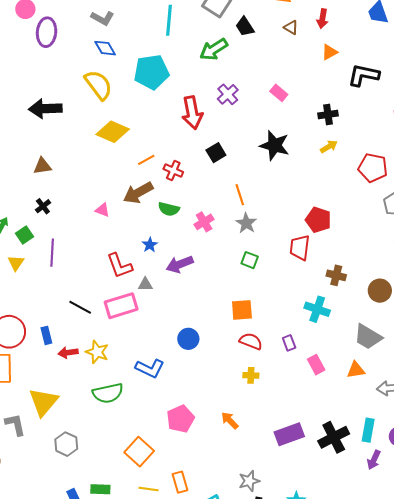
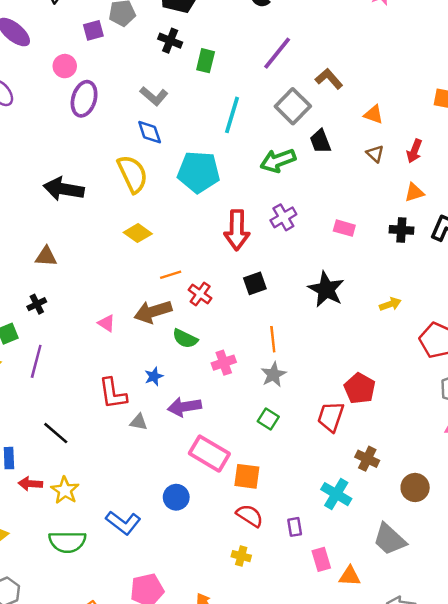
pink rectangle: (279, 93) -> (344, 228), turned -36
black cross: (328, 115) -> (401, 230), moved
yellow diamond: (113, 132) -> (138, 233), size x0.7
pink rectangle: (121, 306) -> (209, 454), moved, turned 36
orange triangle: (356, 370) -> (350, 576), moved

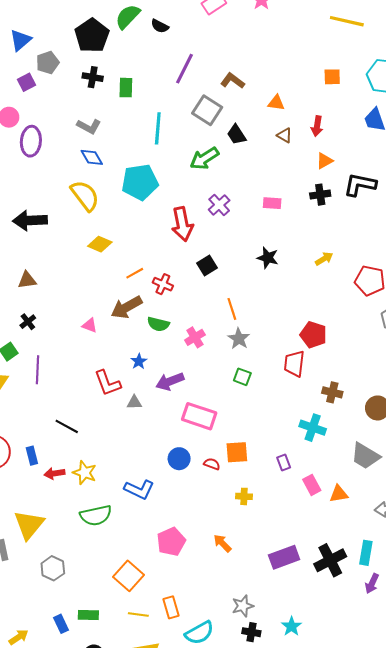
black star: (326, 289) -> (268, 258), size x0.7
orange square: (247, 476) -> (237, 452), moved
red semicircle: (250, 516) -> (212, 464), moved, size x0.7

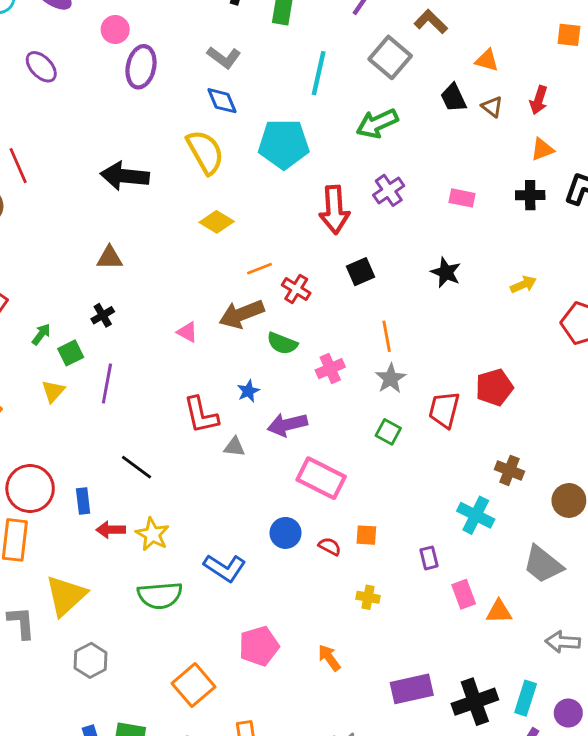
black trapezoid: (237, 135) -> (453, 98), moved
red pentagon: (313, 335) -> (494, 387), turned 30
red trapezoid: (294, 364) -> (444, 410), moved
orange square: (237, 452) -> (366, 535), size x0.7

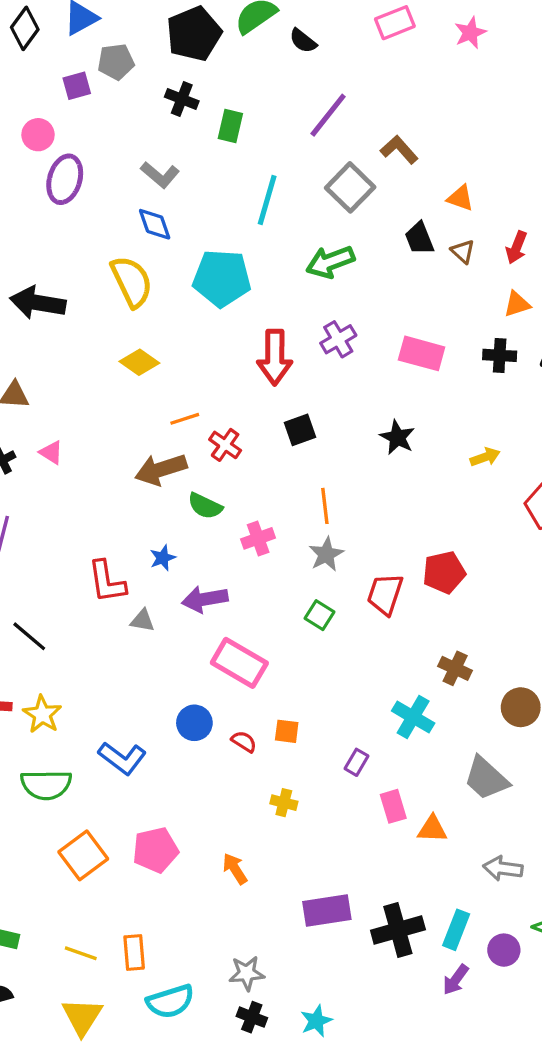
pink rectangle: (462, 198) -> (422, 353), size x1.5
pink triangle: (187, 332) -> (51, 452), moved
purple rectangle: (429, 558) -> (356, 762), turned 40
orange square: (194, 685) -> (83, 855), moved

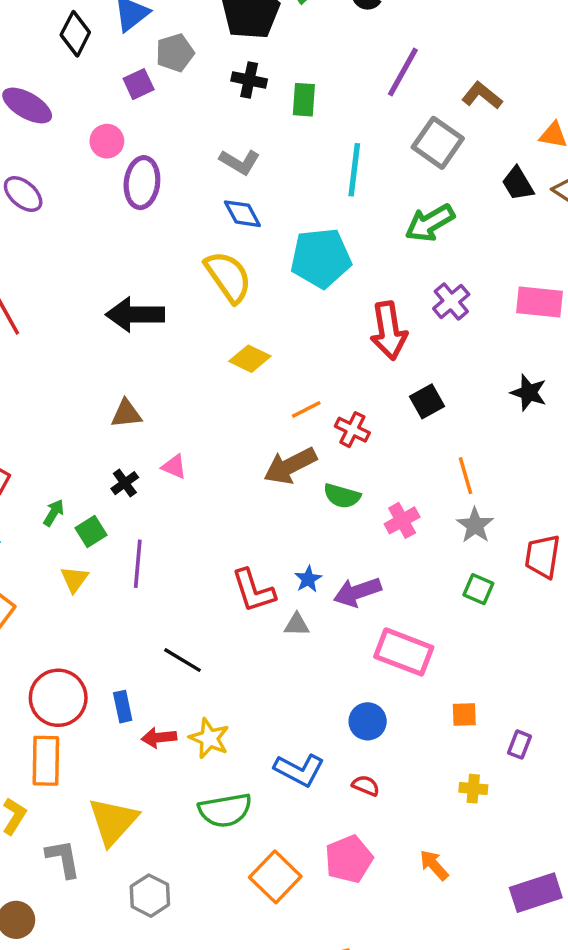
blue star: (163, 558) -> (308, 579), moved
red semicircle: (244, 742) -> (366, 786), moved
purple rectangle: (356, 762) -> (519, 745), moved

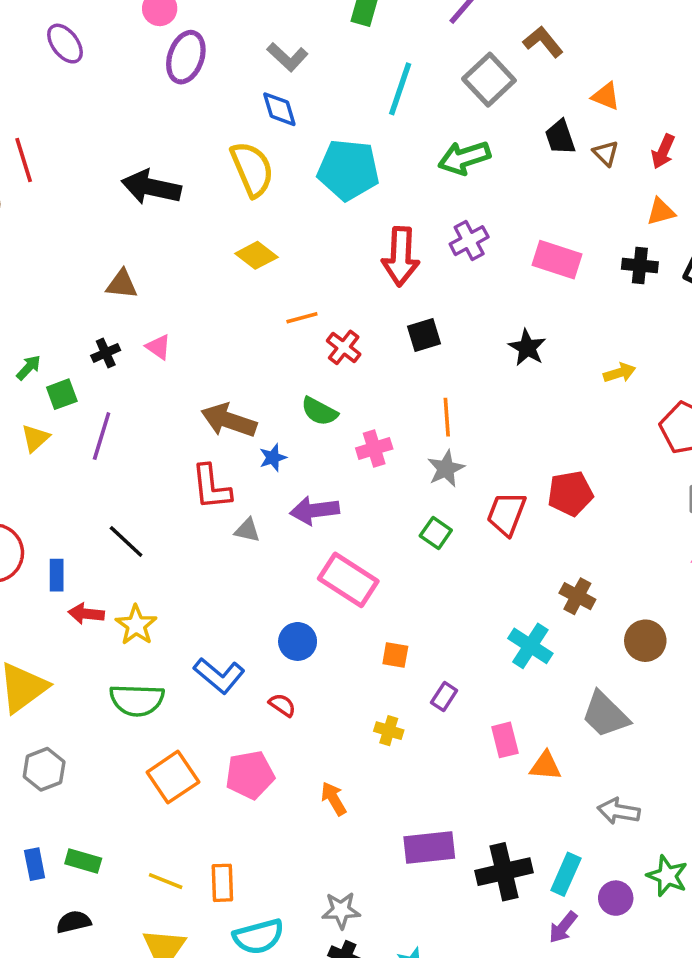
brown arrow: (290, 466) -> (229, 420), moved, turned 34
blue star: (308, 579) -> (273, 458), moved

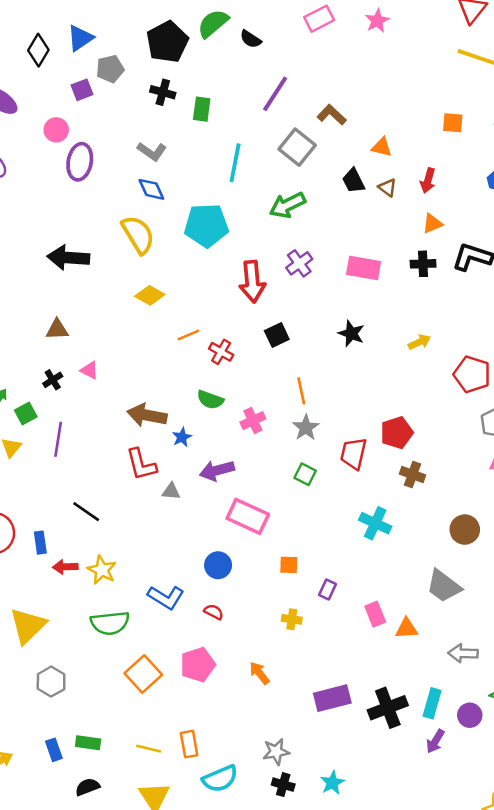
brown cross: (577, 596) -> (412, 475), moved
cyan cross: (530, 646) -> (375, 523), moved

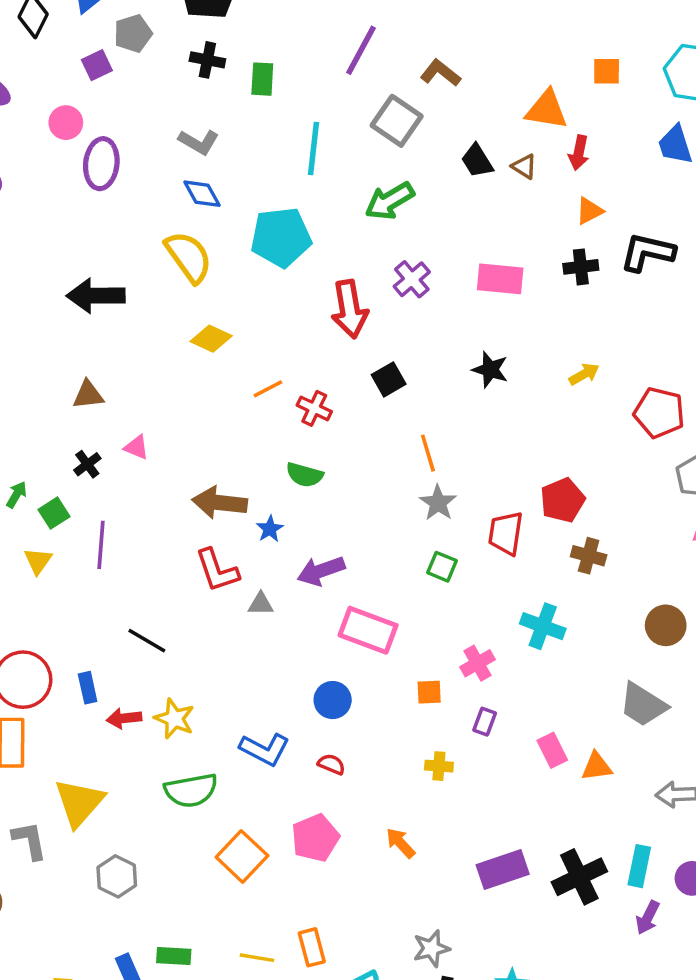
orange triangle: (382, 147) -> (547, 110), moved, size x1.5
pink cross: (253, 421) -> (478, 663), moved

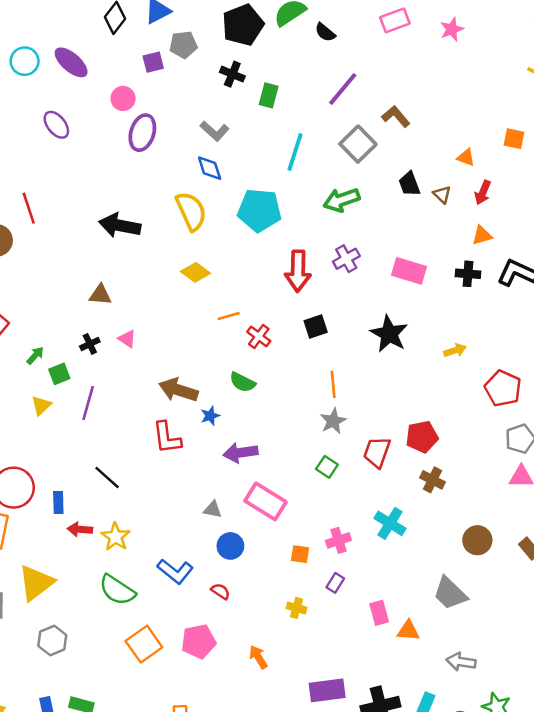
orange triangle: (547, 110) -> (466, 157), size x0.6
black star: (490, 370) -> (389, 334), size x1.4
gray triangle: (261, 604) -> (213, 509), moved
green semicircle: (191, 790) -> (117, 590), turned 33

